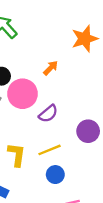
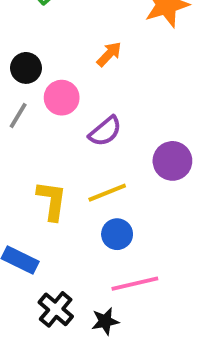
pink circle: (23, 94) -> (62, 98), size x0.7

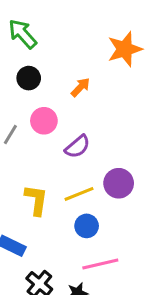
black circle: (26, 68) -> (29, 78), moved
purple circle: (172, 161) -> (119, 183), moved

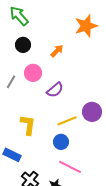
purple circle: (119, 183) -> (92, 112), moved
yellow line: (79, 194) -> (67, 121), moved
pink line: (100, 264) -> (70, 167), turned 40

